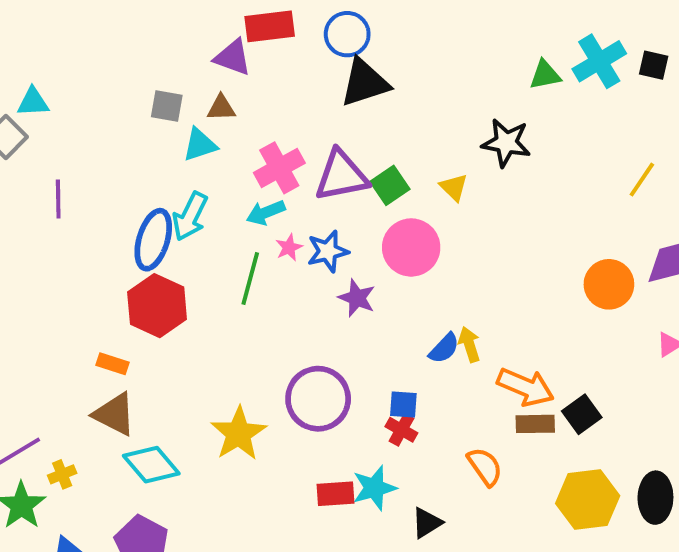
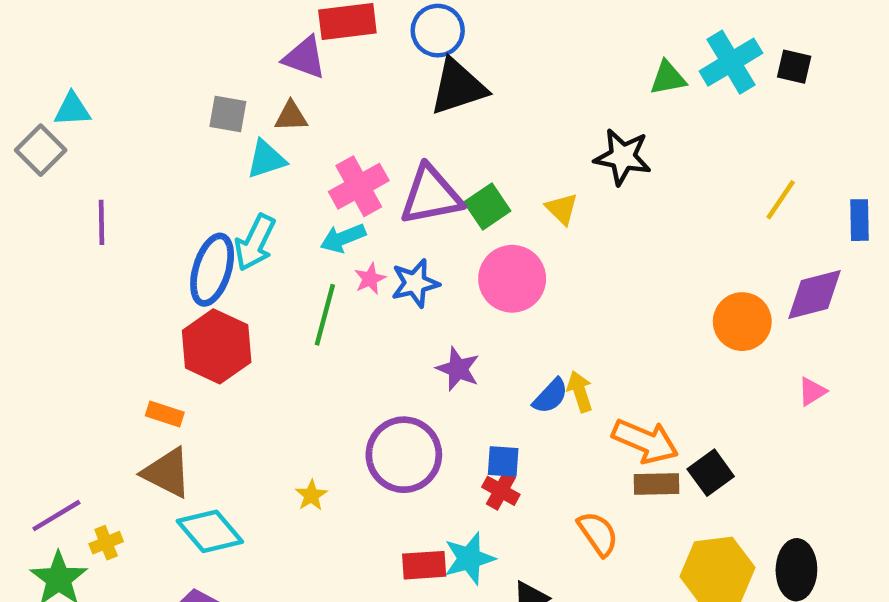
purple star: (357, 298) -> (458, 369), moved
yellow star: (239, 434) -> (311, 495), size x0.5

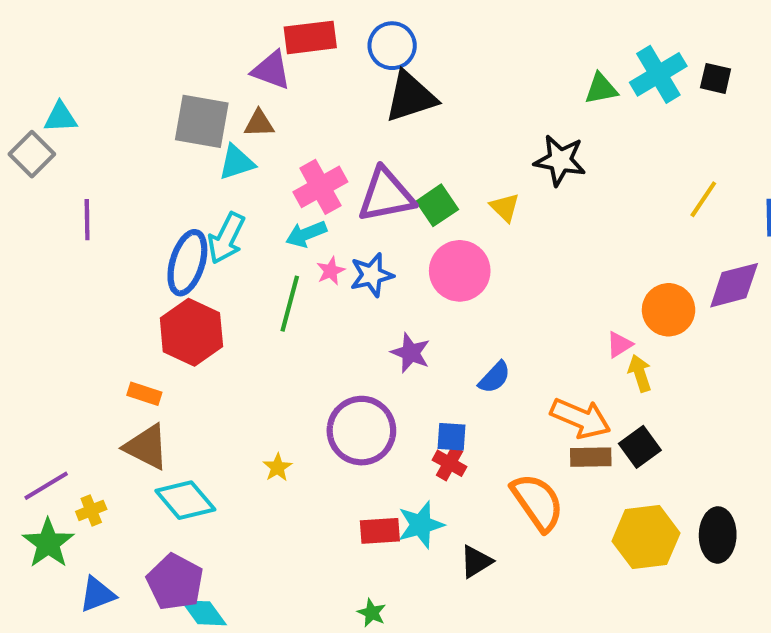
gray square: (228, 114) -> (202, 121), size x1.6
yellow arrow: (580, 392) -> (640, 373), moved
pink triangle: (812, 392) -> (619, 345), moved
orange semicircle: (598, 534) -> (537, 502), size x1.4

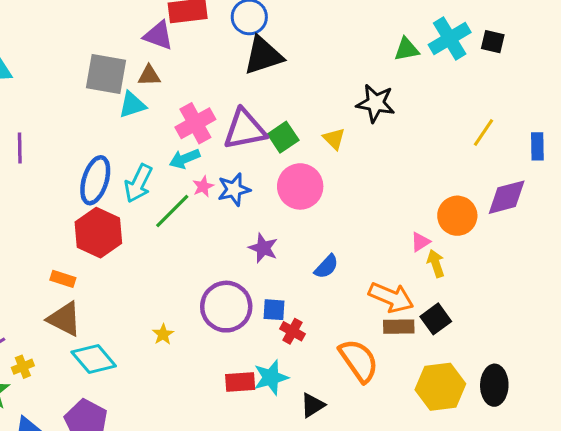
cyan arrow: (226, 238) -> (138, 183), moved
green line: (290, 304) -> (172, 211), turned 30
blue square: (452, 437) -> (274, 310), moved

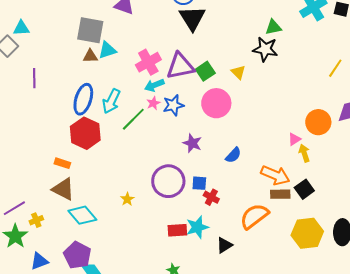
green triangle: (406, 49) -> (273, 27), moved
black triangle: (263, 55) -> (192, 18), turned -44
brown triangle: (149, 75) -> (90, 56), moved
cyan arrow: (185, 159) -> (154, 85), moved
orange semicircle: (359, 361) -> (254, 216), turned -92

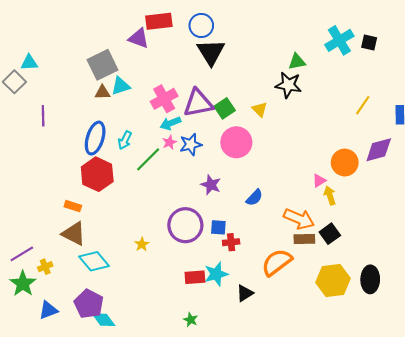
gray square: (90, 30) -> (103, 65), turned -36
cyan arrow: (111, 101) -> (125, 140), size x0.7
red cross: (211, 197) -> (231, 242), turned -35

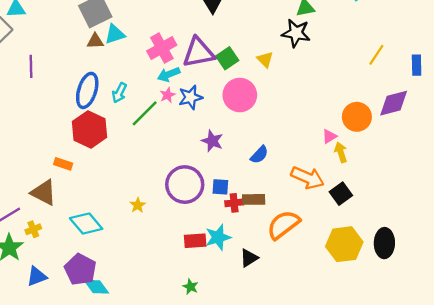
brown triangle: (74, 234) -> (44, 193), moved
brown rectangle: (304, 239) -> (254, 199), moved

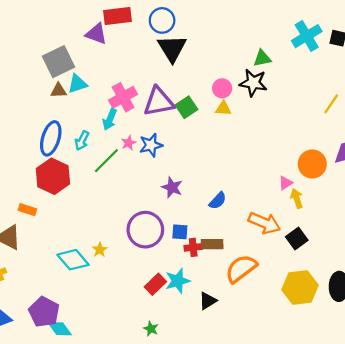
yellow triangle: (265, 59) -> (223, 108), turned -42
cyan arrow: (169, 74) -> (110, 119), moved, turned -45
pink circle: (240, 95) -> (222, 88), moved, size x0.6
cyan diamond: (86, 224) -> (73, 260), moved
red rectangle: (195, 241) -> (155, 284), turned -40

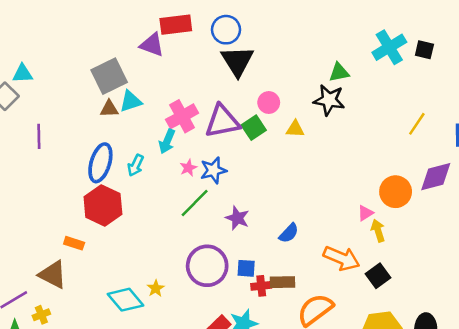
pink circle: (222, 88) -> (269, 103), moved
green line: (106, 161) -> (195, 203), moved

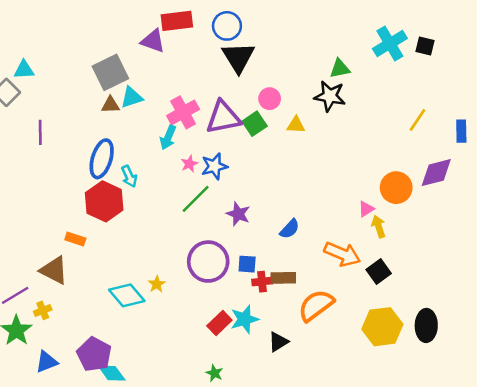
cyan arrow: (136, 165) -> (129, 176), moved, turned -50

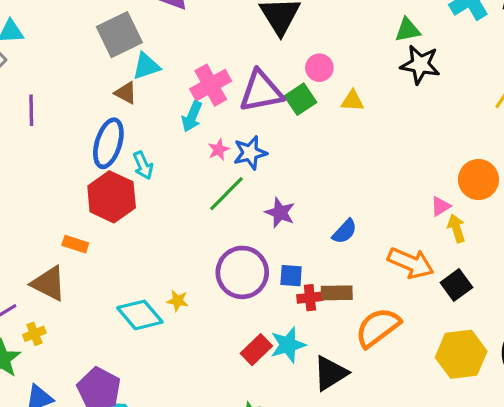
black star: (330, 96) -> (420, 65), moved
brown triangle: (110, 105) -> (126, 93), moved, turned 30
yellow star: (157, 284) -> (178, 301), turned -30
black triangle: (278, 342) -> (330, 373), size x1.4

